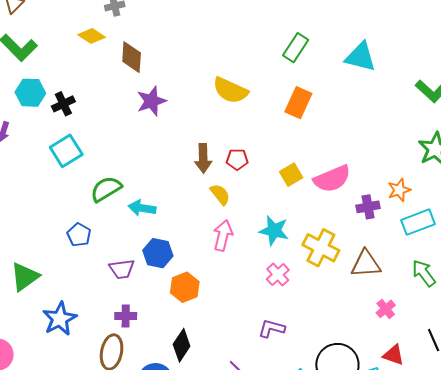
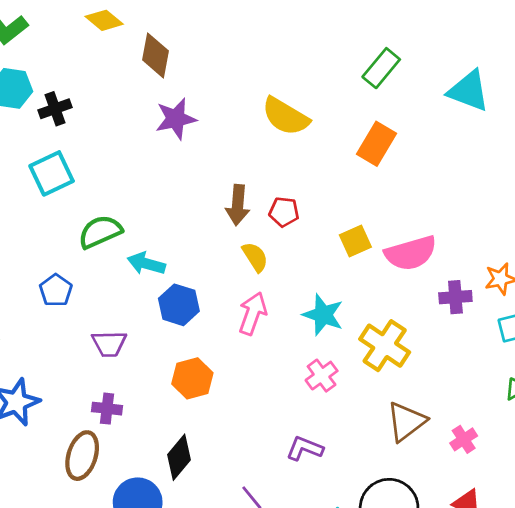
blue hexagon: (158, 253) -> (179, 305), moved
brown triangle: (366, 264) -> (406, 422), moved, turned -40

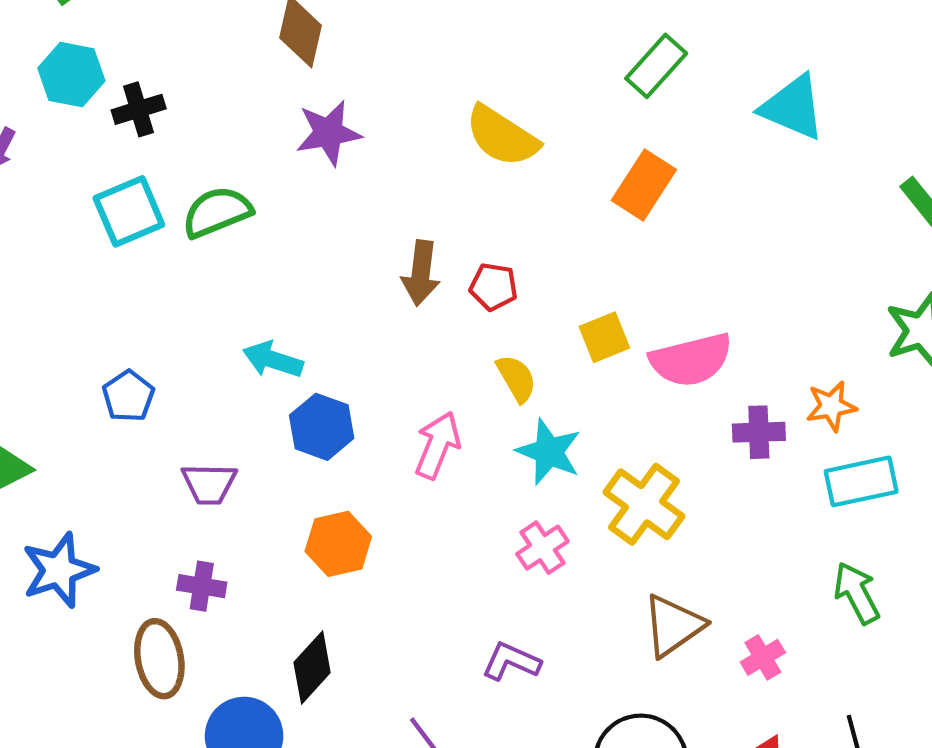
green semicircle: (100, 232) -> (217, 212), moved
yellow semicircle: (255, 257) -> (516, 378), moved
brown ellipse: (82, 456) -> (159, 659), turned -30

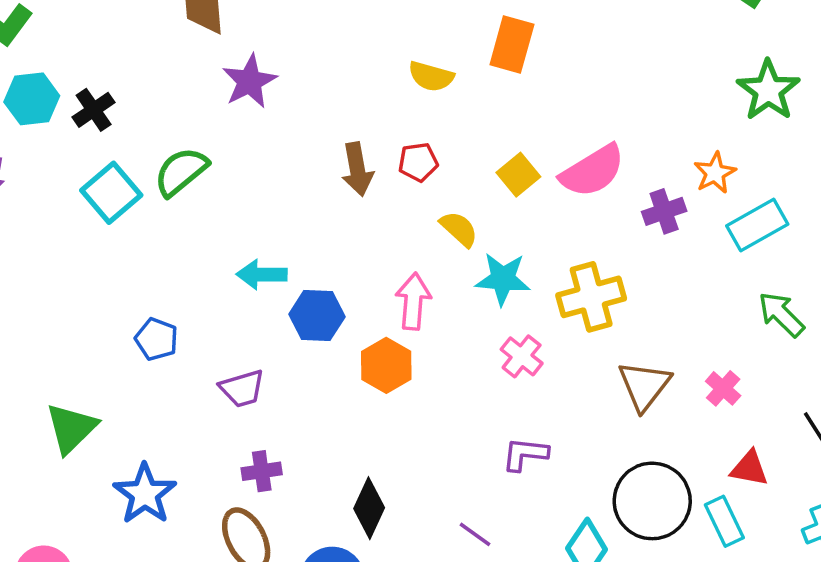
yellow semicircle: (502, 136) -> (431, 76), moved, size x0.7
yellow cross: (644, 504) -> (591, 297), turned -34
orange hexagon: (338, 544) -> (386, 365), moved

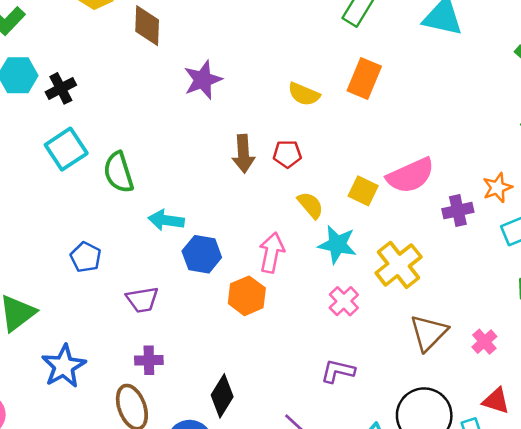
purple star: (250, 81) -> (203, 80), moved
green semicircle: (181, 172) -> (118, 172), moved, turned -75
yellow square: (518, 175) -> (363, 191), moved, turned -32
yellow cross: (591, 297) -> (399, 265), turned -30

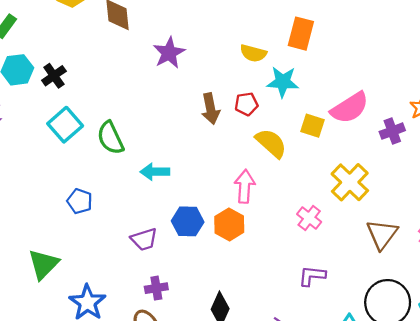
yellow semicircle: (310, 205) -> (271, 143), size x1.4
cyan star: (337, 244) -> (283, 82), moved
blue hexagon: (202, 254) -> (188, 221), moved
blue pentagon: (86, 257) -> (80, 201), moved

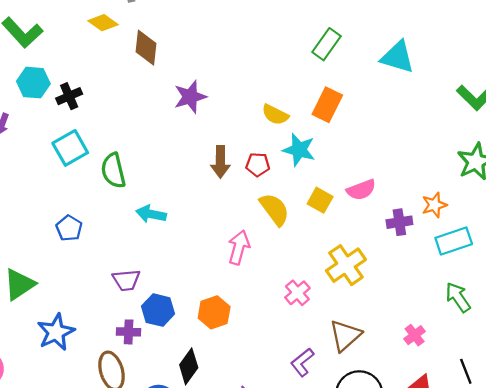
pink semicircle: (350, 108) -> (361, 190), size x0.7
blue hexagon: (188, 221) -> (158, 310), moved
orange hexagon: (229, 224) -> (214, 312), moved
brown triangle: (382, 234) -> (345, 335), moved
purple L-shape: (312, 276) -> (302, 362), moved, turned -56

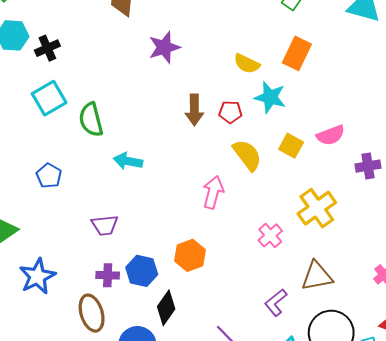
blue hexagon: (158, 310) -> (142, 271), moved
brown triangle: (345, 335) -> (317, 276), turned 32

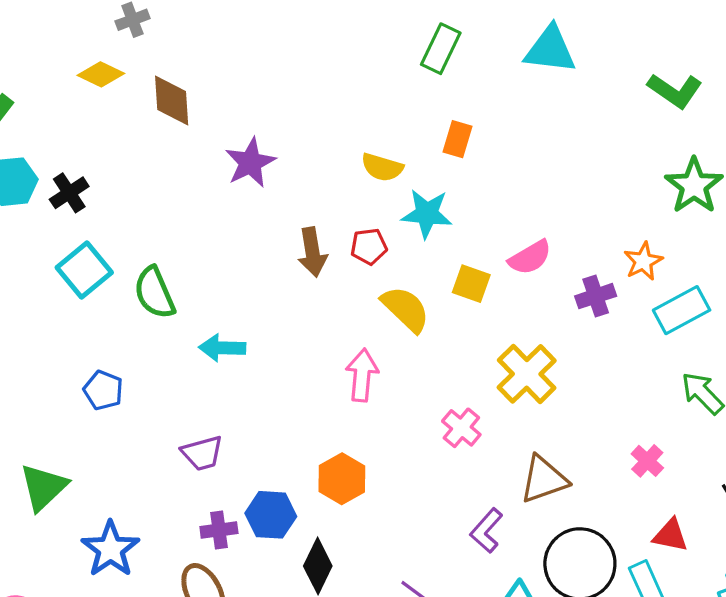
orange rectangle: (297, 53) -> (457, 139), size x0.7

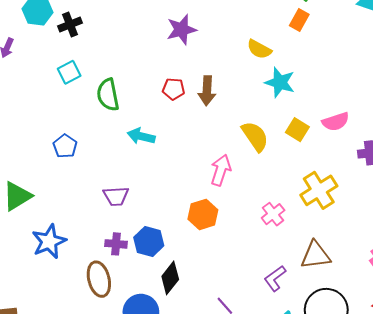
orange rectangle: (457, 139) -> (299, 20), moved
red pentagon: (369, 246) -> (174, 89), moved
cyan square: (84, 270) -> (69, 72), size x0.7
orange hexagon: (342, 479) -> (203, 214), moved

